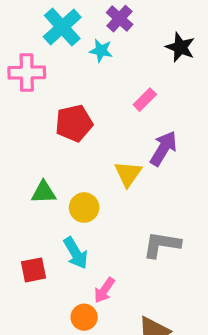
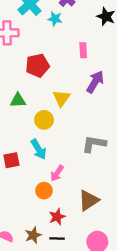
pink rectangle: (145, 100) -> (83, 50), turned -48
yellow triangle: (128, 174) -> (61, 98), moved
green triangle: (44, 192) -> (18, 100), moved

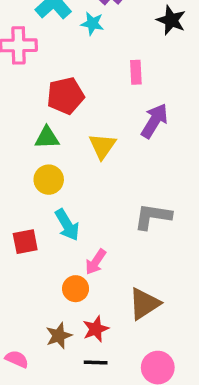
green triangle: (18, 100) -> (47, 138), moved
yellow circle: (44, 120) -> (49, 180), moved
brown star: (33, 235) -> (59, 336), moved

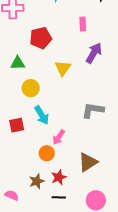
green triangle: (47, 138) -> (18, 63), moved

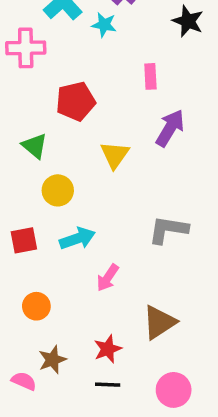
green triangle: (18, 63) -> (35, 146), turned 42
cyan arrow: (42, 115) -> (77, 239), turned -78
red square: (17, 125) -> (24, 240), moved
orange circle: (47, 153) -> (36, 306), moved
brown star: (37, 181) -> (52, 360), moved

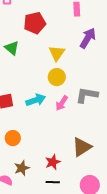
yellow circle: (58, 190) -> (57, 77), moved
pink arrow: (108, 278) -> (62, 103), moved

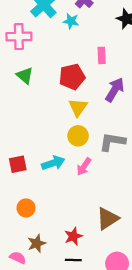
red pentagon: (35, 23) -> (72, 77), moved
green triangle: (12, 48) -> (25, 76), moved
gray L-shape: (87, 95) -> (112, 142), moved

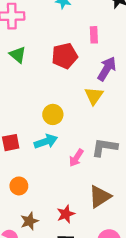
yellow triangle: (78, 107) -> (94, 96), moved
yellow circle: (78, 136) -> (53, 114), moved
gray L-shape: (112, 142) -> (104, 147), moved
pink arrow: (84, 167) -> (76, 158), moved

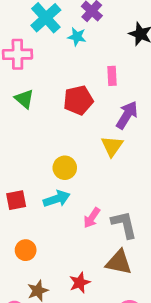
gray L-shape: (104, 147) -> (124, 224), moved, turned 68
brown triangle: (100, 197) -> (119, 262), turned 45

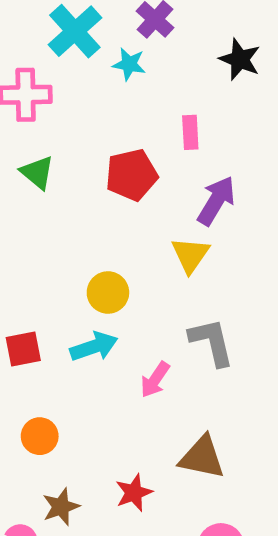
gray L-shape: (124, 224) -> (212, 342), moved

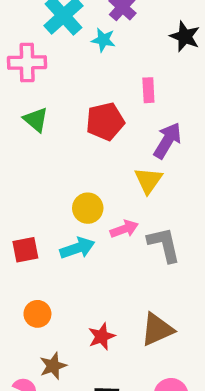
pink arrow: (155, 380) -> (124, 229), moved, turned -144
brown triangle: (202, 457) -> (157, 329), turned -36
red star: (134, 493) -> (102, 336), moved

